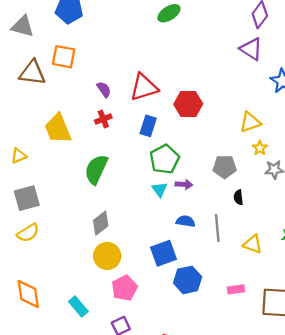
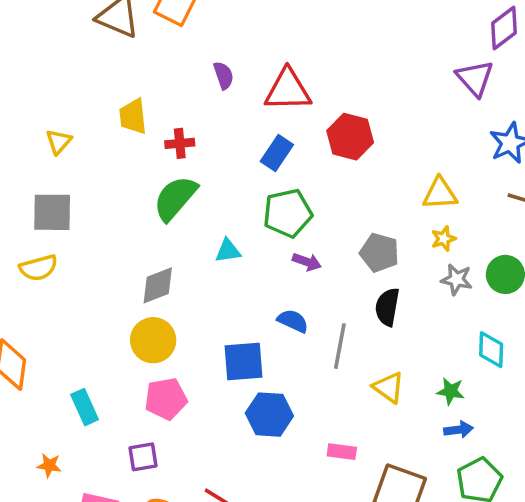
red cross: (103, 119) -> (180, 143), moved
yellow trapezoid: (58, 129) -> (133, 116), size x0.7
yellow triangle: (19, 156) -> (59, 142), turned -42
cyan triangle: (160, 189) -> (228, 251), moved, turned 42
black semicircle: (238, 197) -> (387, 307), size x1.5

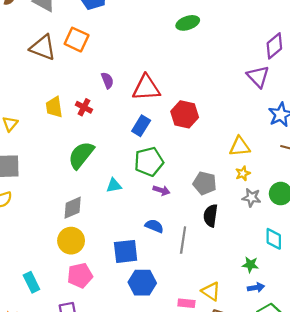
red cross: (180, 143) -> (84, 107), moved, turned 35
yellow triangle: (389, 387) -> (211, 291), moved

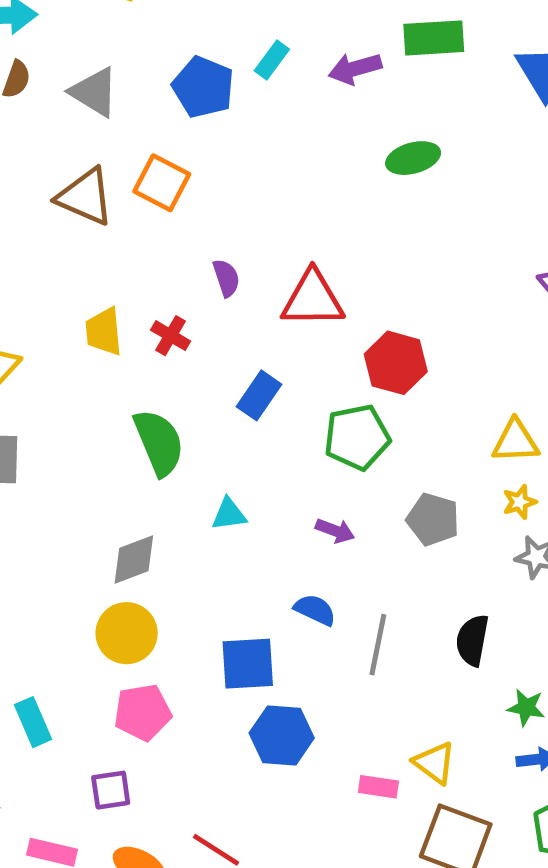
blue rectangle: (141, 126) -> (259, 395), moved
green semicircle: (81, 155) -> (159, 442), turned 116
green pentagon: (149, 162) -> (357, 437), moved
black semicircle: (211, 216) -> (472, 640), moved

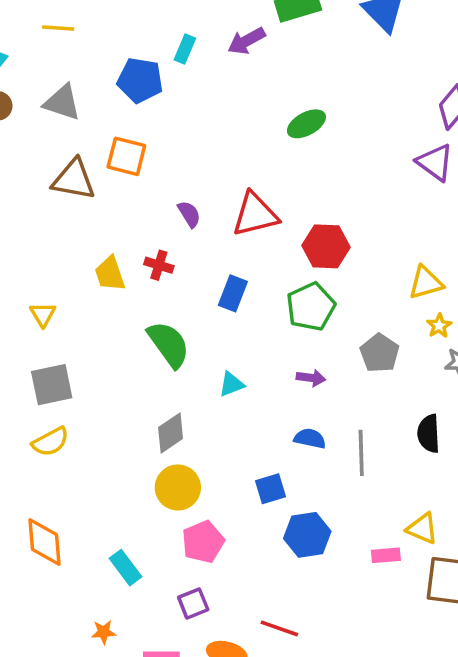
green ellipse: (413, 158) -> (306, 124), moved
gray pentagon: (433, 519) -> (380, 353), turned 30
blue square: (248, 664) -> (271, 489), size x0.7

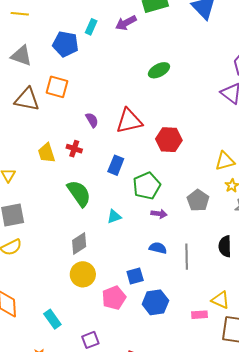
green pentagon: (311, 307) -> (147, 186), moved
pink pentagon: (203, 542) -> (114, 298), moved

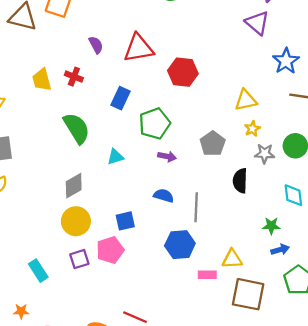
black semicircle: (225, 246) -> (240, 181), moved
blue square: (135, 276) -> (125, 221), moved
yellow triangle: (220, 300) -> (232, 259), turned -30
blue hexagon: (155, 302) -> (180, 245), moved
purple square: (90, 340) -> (79, 259), moved

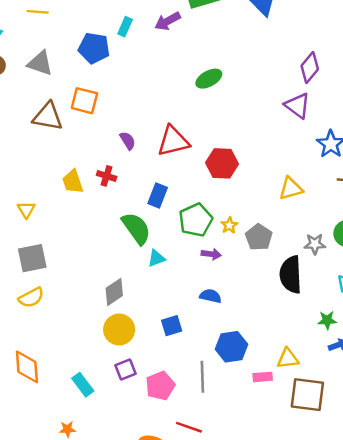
green semicircle: (77, 128) -> (136, 228), moved
yellow star: (252, 129) -> (229, 225), moved
black semicircle: (240, 181) -> (291, 275), size x1.4
gray line: (196, 207) -> (202, 377), moved
pink pentagon: (110, 250) -> (160, 386), moved

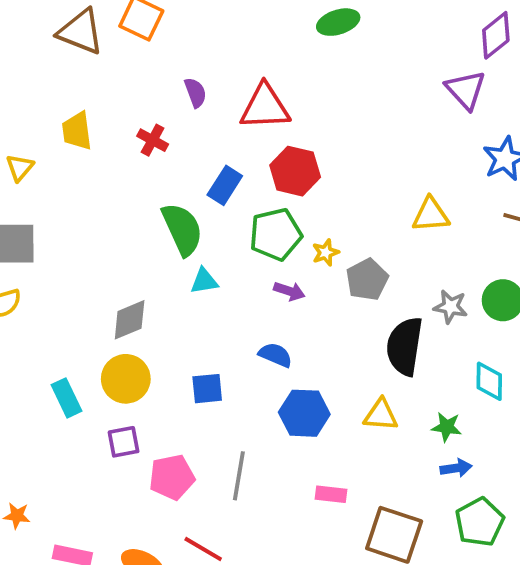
red hexagon: (222, 163) -> (295, 171), moved
yellow trapezoid: (73, 182) -> (77, 131), moved
blue hexagon: (231, 347) -> (304, 413), moved
yellow triangle: (288, 358) -> (381, 415), moved
cyan rectangle: (83, 385) -> (66, 398), moved

